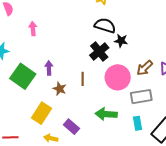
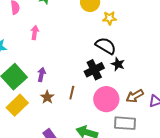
yellow rectangle: (42, 113) -> (17, 105), moved

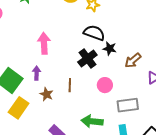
pink arrow: (35, 33) -> (44, 43), moved, size x1.5
brown arrow: (135, 96) -> (133, 60), moved
pink circle: (106, 99) -> (105, 85), size x0.6

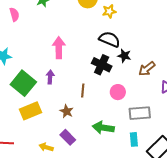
black cross: (87, 58) -> (102, 65), turned -30
brown star: (46, 94) -> (67, 111), moved
yellow rectangle: (19, 108) -> (31, 111), turned 30

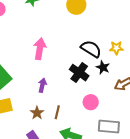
yellow star: (109, 11) -> (116, 48), moved
purple arrow: (50, 77) -> (42, 85), moved
brown line: (83, 91) -> (57, 112), moved

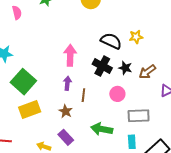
pink arrow: (40, 49) -> (70, 55), moved
black star: (103, 67) -> (125, 68), moved
brown line: (57, 112) -> (83, 95), moved

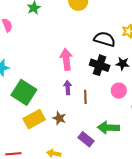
brown star: (66, 111) -> (59, 118), moved
purple rectangle: (66, 137) -> (86, 139), moved

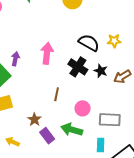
purple arrow: (68, 87) -> (15, 59), moved
pink circle: (119, 91) -> (83, 108), moved
brown star: (59, 118) -> (34, 120), moved

